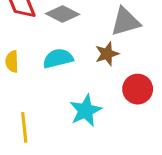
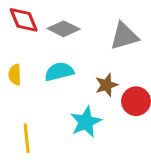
brown star: (107, 54) -> (106, 85), moved

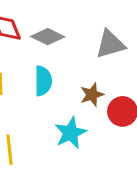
cyan semicircle: (59, 72) -> (43, 81), turned 104

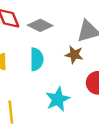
brown star: (92, 95) -> (74, 55), moved, turned 30

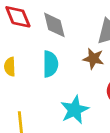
gray diamond: (40, 25) -> (54, 25), turned 50

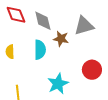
brown star: (93, 59) -> (61, 39), moved

